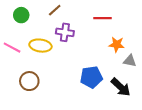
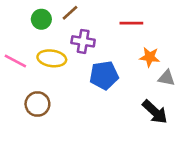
green circle: (21, 15) -> (41, 19), moved
blue pentagon: (91, 77) -> (104, 75), moved

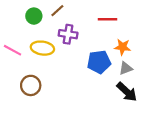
blue pentagon: (104, 75) -> (99, 62), moved
gray triangle: (167, 78) -> (126, 68), moved, turned -32

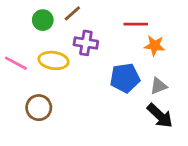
orange star: (123, 47) -> (155, 46), moved

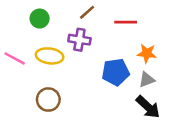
brown line: (72, 13) -> (87, 12), moved
orange star: (155, 46) -> (147, 53), moved
brown circle: (39, 108) -> (48, 100), moved

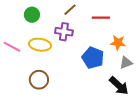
blue pentagon: (116, 72) -> (93, 58), turned 30
gray triangle: (147, 80) -> (126, 63), moved

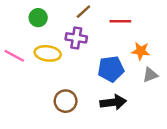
blue pentagon: (93, 58) -> (111, 69), turned -30
brown circle: (39, 80) -> (66, 101), moved
black arrow: (119, 86) -> (113, 102), moved, turned -50

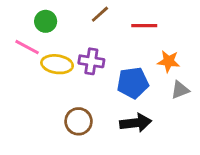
purple cross: (76, 38) -> (91, 61), moved
pink line: (14, 56) -> (27, 47), moved

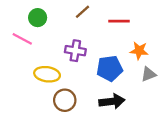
yellow ellipse: (57, 64) -> (47, 74), moved

